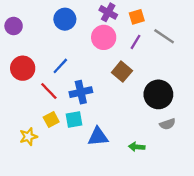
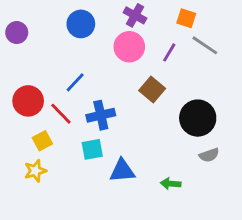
orange square: (137, 17) -> (186, 18), moved, turned 35
red circle: (23, 68) -> (28, 101), moved
yellow square: (51, 119) -> (42, 141), moved

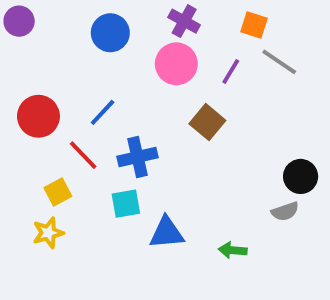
purple circle: (17, 33) -> (19, 21), moved
red circle: (28, 101) -> (38, 116), moved
black circle: (198, 118) -> (301, 176), moved, size x0.7

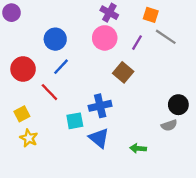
blue circle: (110, 33) -> (55, 39), moved
blue cross: (137, 157) -> (100, 106), moved
yellow square: (58, 192) -> (22, 114), moved
yellow star: (48, 233) -> (29, 138), turned -30
blue triangle: (167, 233) -> (99, 138), turned 45

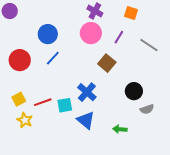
gray line: (166, 37) -> (149, 45), moved
red line: (49, 92) -> (43, 102), moved, turned -66
black circle: (178, 105) -> (134, 91), moved
blue cross: (100, 106) -> (87, 92), turned -36

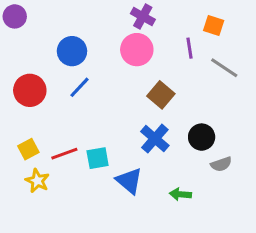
orange square: (131, 13) -> (214, 26), moved
purple line: (119, 37) -> (190, 48), moved, turned -40
blue cross: (87, 92) -> (155, 139), moved

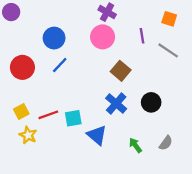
orange square: (214, 26) -> (169, 19), moved
gray semicircle: (221, 164) -> (166, 143), moved, turned -35
green arrow: (180, 194) -> (135, 145), turned 49

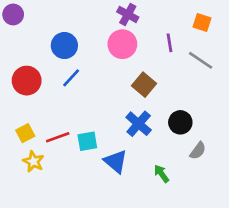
gray semicircle: (166, 143) -> (198, 151), moved

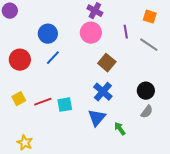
black circle: (180, 122) -> (146, 91), moved
yellow star: (33, 161) -> (25, 143), moved
blue triangle: (116, 161) -> (97, 118), moved, turned 30

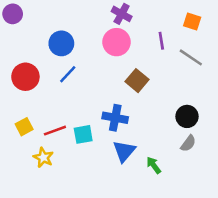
blue cross: (103, 92) -> (115, 118), moved, turned -30
yellow star: (25, 143) -> (43, 157), moved

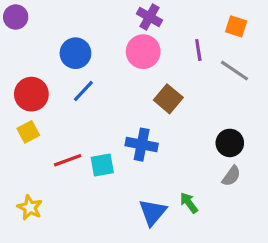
yellow square: (24, 127) -> (28, 132), moved
blue triangle: (124, 151) -> (153, 212), moved
yellow star: (43, 157) -> (30, 207), moved

